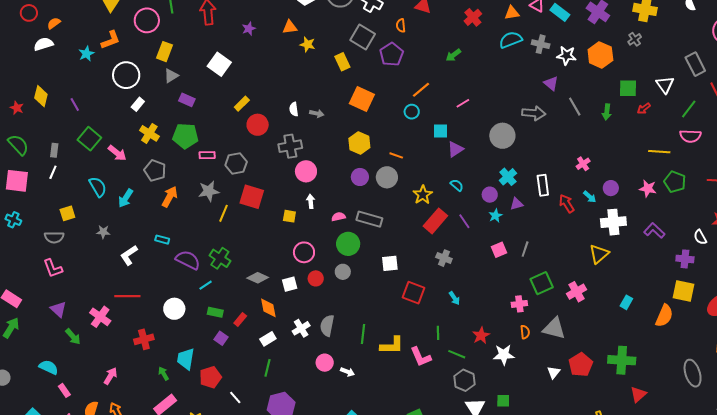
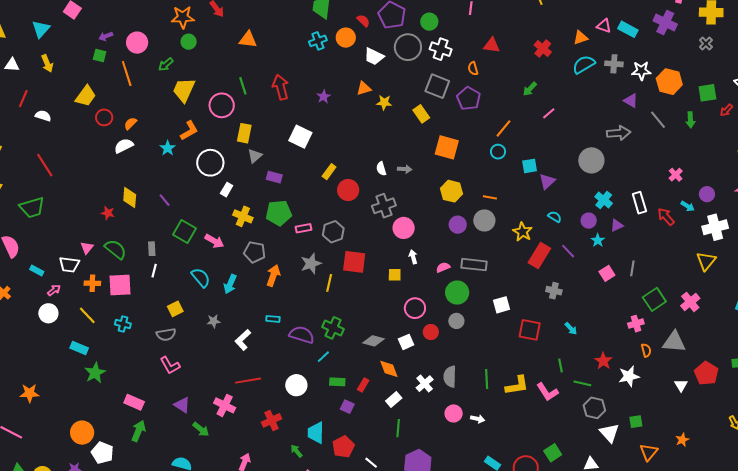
orange hexagon: (600, 55) -> (669, 82), moved
pink line: (463, 103) -> (549, 113), moved

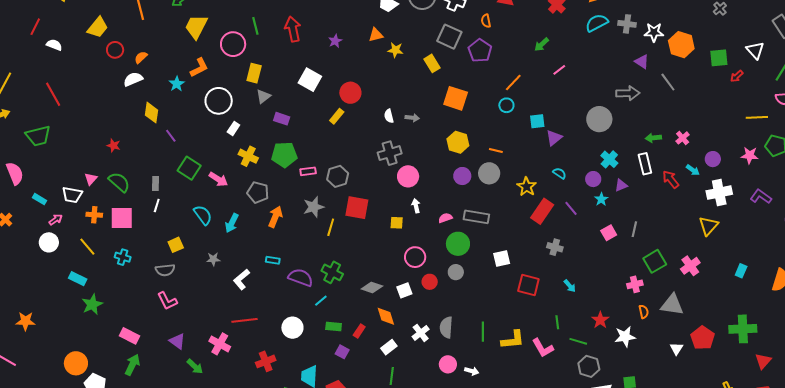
green arrow: (690, 120) -> (653, 138), moved, turned 84
red circle: (348, 190) -> (350, 93), moved
yellow diamond: (130, 197) -> (151, 113), moved

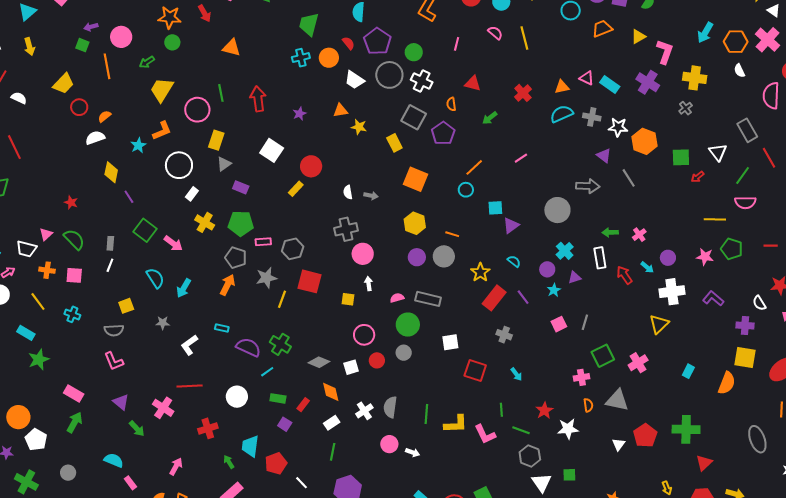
green arrow: (542, 44) -> (490, 118), moved
gray pentagon: (258, 192) -> (236, 258), moved
pink square: (122, 218) -> (74, 275), size x0.7

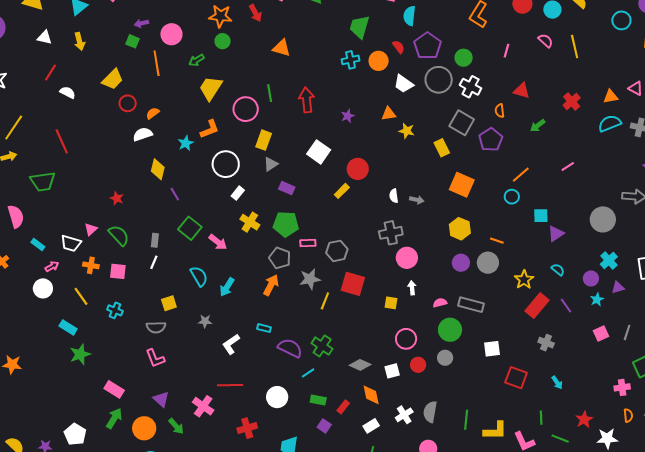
orange circle: (18, 417) -> (144, 428), moved

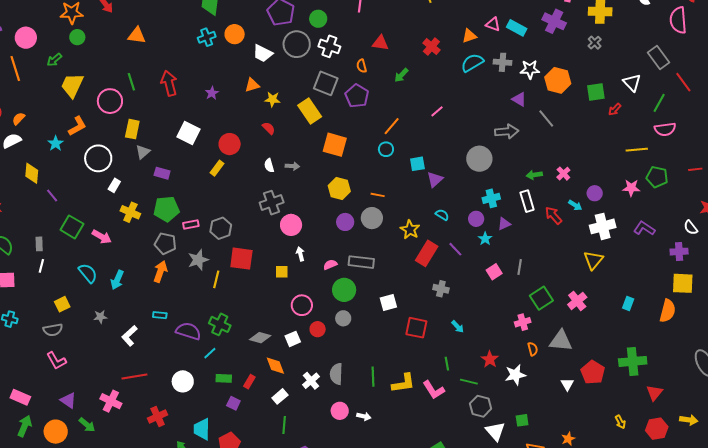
red semicircle: (399, 47) -> (269, 128), moved
yellow rectangle: (442, 148) -> (310, 111), size x1.4
cyan cross: (609, 260) -> (491, 198), turned 36

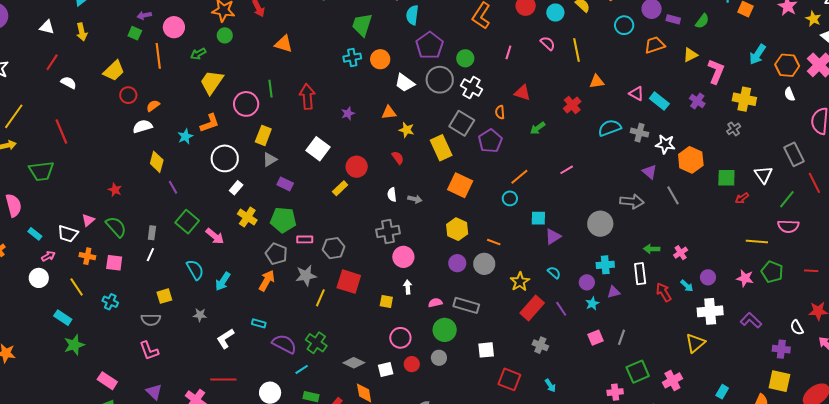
purple cross: (554, 21) -> (697, 101), size x0.7
orange triangle: (469, 36) -> (597, 82), moved

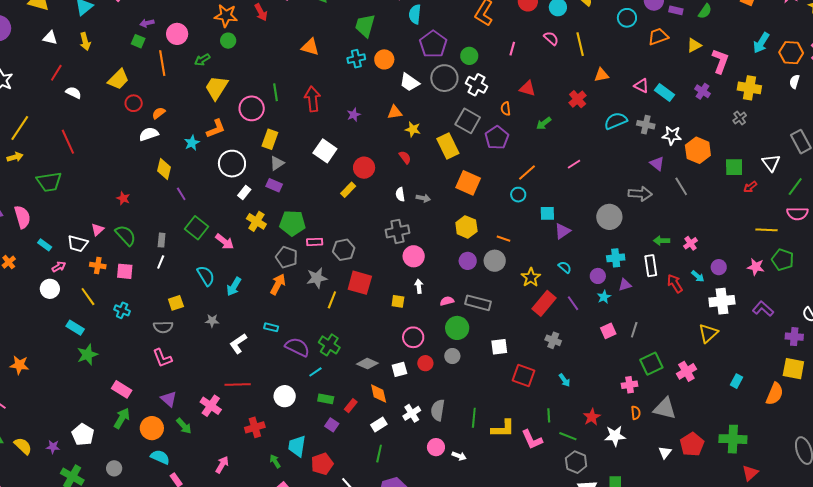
orange triangle: (284, 44) -> (310, 47), moved
white semicircle: (789, 94) -> (794, 82), turned 40
purple rectangle: (285, 184) -> (274, 185), moved

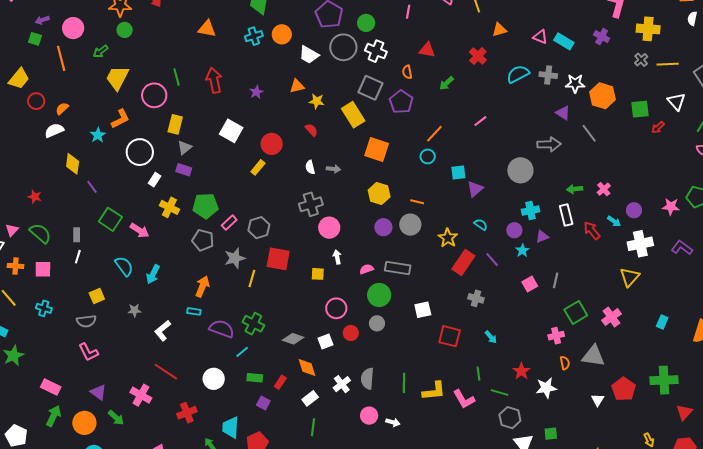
yellow line: (766, 230) -> (668, 64), moved
pink rectangle: (315, 242) -> (229, 223), turned -35
orange arrow: (278, 284) -> (202, 286), moved
red line: (238, 385) -> (166, 372), turned 40

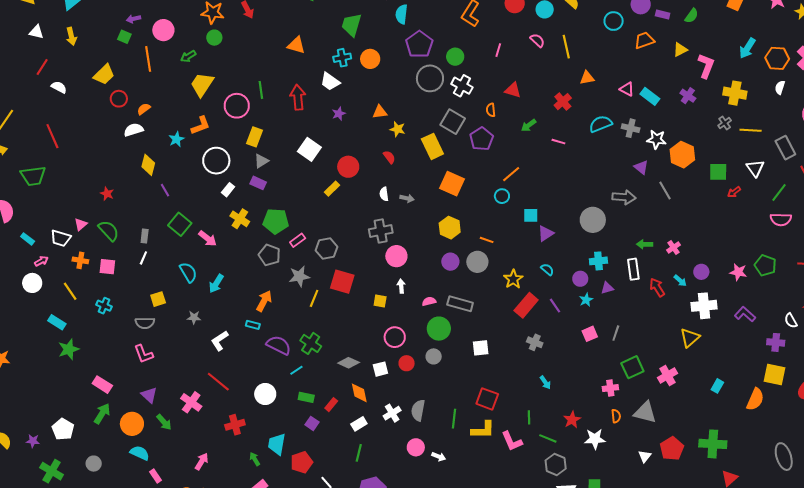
white trapezoid: (309, 55) -> (330, 82), moved
pink line: (480, 121) -> (558, 142), moved, turned 48
red square: (450, 336) -> (487, 399), moved

